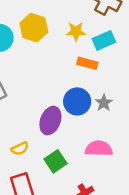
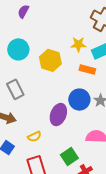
yellow hexagon: (34, 28) -> (50, 60), moved
green square: (56, 161) -> (69, 157), moved

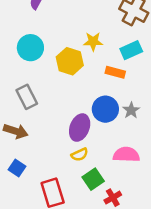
yellow star: (78, 44) -> (93, 42), moved
yellow semicircle: (34, 137) -> (80, 155), moved

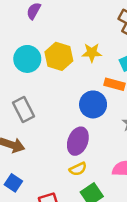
yellow hexagon: (70, 61) -> (59, 56), moved
blue circle: (105, 109) -> (93, 104), moved

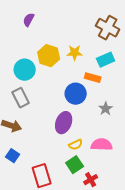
cyan circle: (27, 59) -> (25, 70), moved
yellow semicircle: (78, 169) -> (76, 145), moved

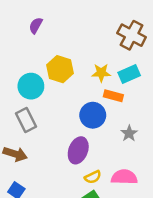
yellow star: (75, 53) -> (101, 73), moved

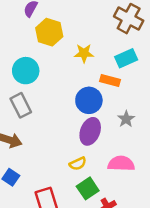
yellow hexagon: (60, 69) -> (49, 32), moved
yellow star: (101, 73) -> (84, 53), moved
purple ellipse: (78, 150) -> (90, 131), moved
yellow semicircle: (93, 177) -> (78, 164), moved

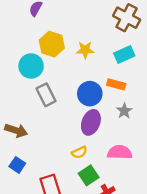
yellow hexagon: (49, 32) -> (52, 44), moved
orange rectangle: (110, 81) -> (116, 84), moved
gray rectangle: (21, 105) -> (46, 95), moved

